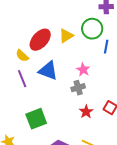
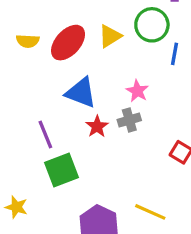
yellow semicircle: (22, 56) -> (28, 41), moved, turned -40
purple line: (22, 79) -> (45, 135), moved
red star: (86, 112) -> (97, 126), moved

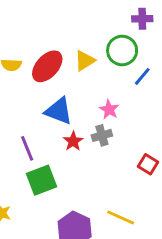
blue line: (174, 54) -> (142, 76), turned 30

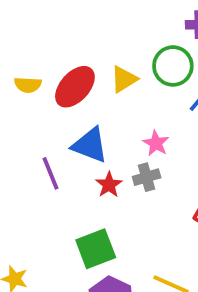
purple line: (27, 148) -> (50, 173), moved
green square: (41, 180) -> (96, 249), moved

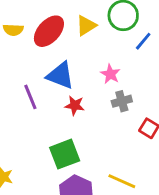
gray cross: (147, 177) -> (122, 101), moved
red star: (109, 185) -> (75, 105), turned -30

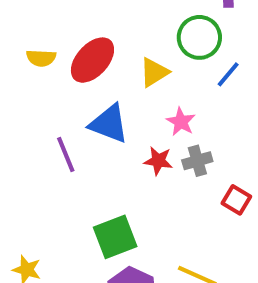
yellow triangle: (86, 25) -> (154, 72), moved
red star: (75, 105) -> (158, 161), moved

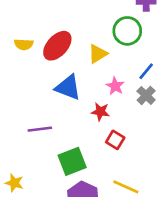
blue line: (228, 74) -> (146, 71), moved
purple line: (66, 155) -> (40, 129), moved, turned -75
gray cross: (197, 161) -> (146, 95), moved, turned -30
red square: (236, 200) -> (115, 140), moved

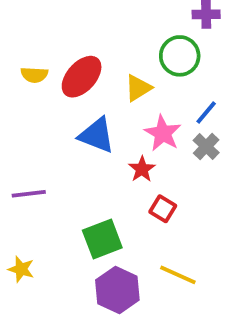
pink star: (115, 86) -> (163, 133), size x1.4
red star: (100, 112) -> (142, 169), turned 30
purple line: (40, 129) -> (29, 194), moved

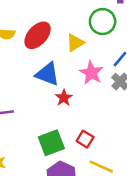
red star: (142, 169) -> (64, 98), moved
red square: (163, 209) -> (85, 139), moved

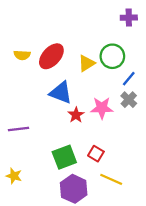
green circle: (103, 22) -> (112, 56), moved
pink star: (91, 73) -> (102, 108), moved, turned -30

